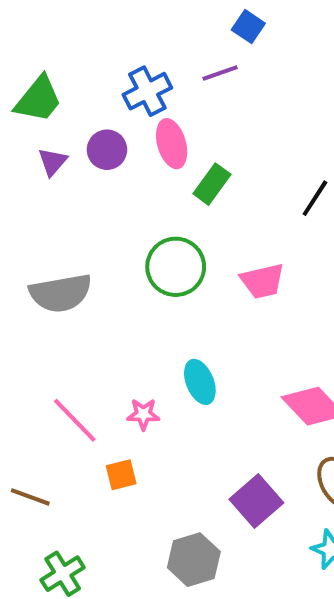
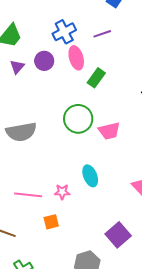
purple line: (220, 73) -> (102, 34), moved
pink trapezoid: (262, 281) -> (109, 131), moved
pink line: (75, 420) -> (28, 195), turned -40

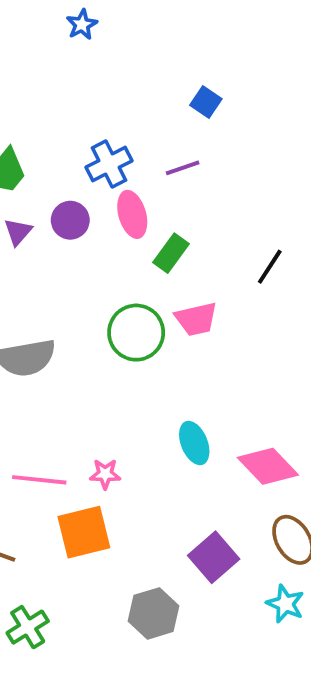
pink trapezoid: (109, 131) -> (196, 319), moved
cyan ellipse: (90, 176) -> (194, 443), moved
orange square: (51, 222) -> (84, 532), size x1.8

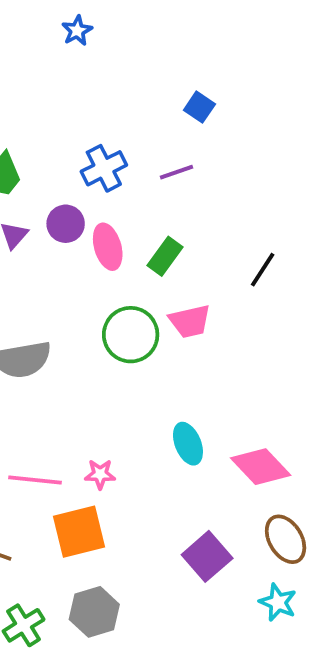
pink ellipse: (132, 214) -> (108, 247), moved
gray hexagon: (154, 613) -> (94, 612), moved

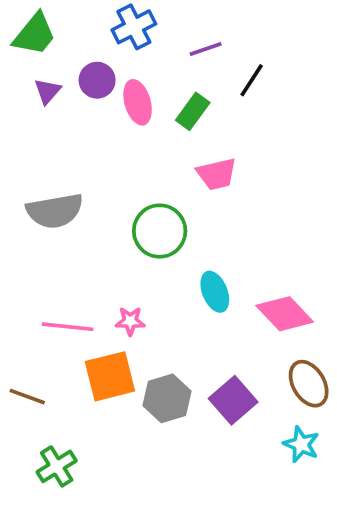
purple line: (177, 172) -> (206, 49), moved
black line: (263, 270) -> (252, 80), moved
green circle: (131, 335) -> (160, 231), moved
gray hexagon: (94, 612) -> (167, 398), moved

